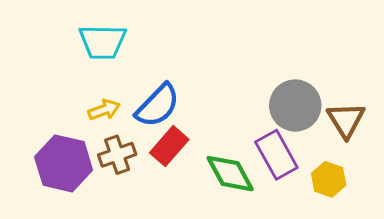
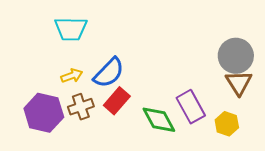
gray circle: (295, 106) -> (236, 56), moved

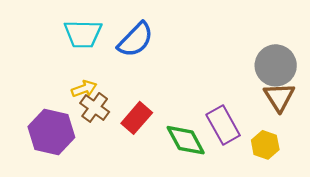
blue semicircle: (109, 73) -> (135, 40), moved
brown cross: (81, 107) -> (95, 107), moved, turned -35

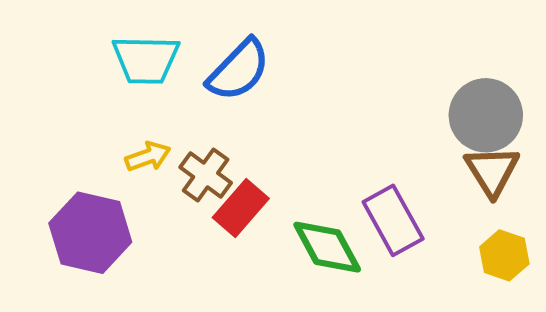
brown cross: (95, 107) -> (206, 175), moved
yellow hexagon: (265, 145) -> (504, 255), moved

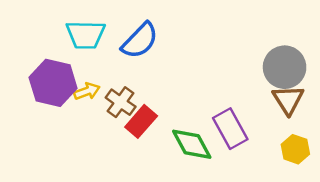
purple hexagon: (90, 233) -> (53, 83), moved

